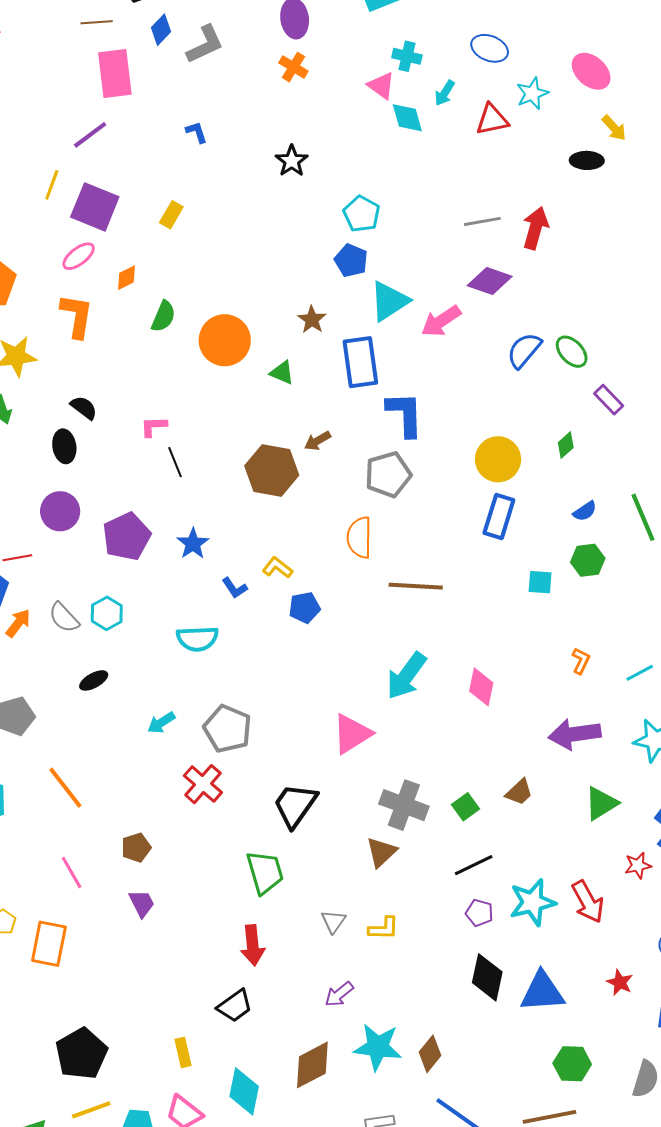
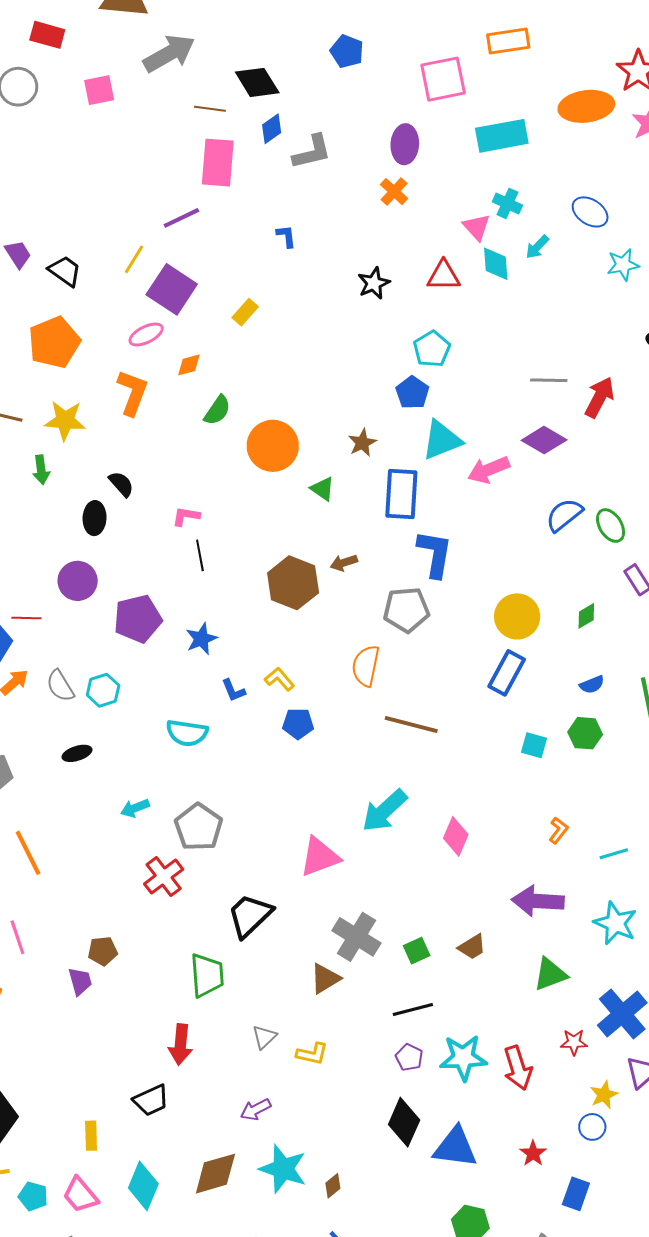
red triangle: (492, 120) -> (444, 276), moved
brown pentagon: (136, 848) -> (103, 951), moved
brown diamond: (430, 1054) -> (333, 1186), size x0.7

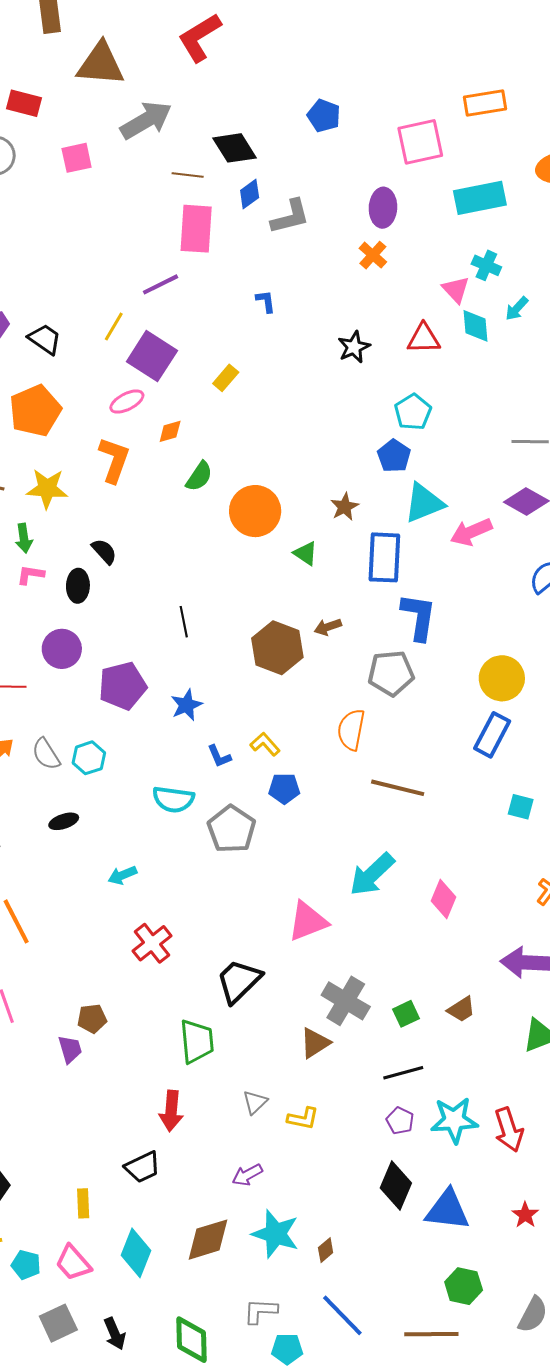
pink L-shape: (186, 516) -> (31, 575), moved
gray pentagon: (199, 827) -> (232, 829), moved

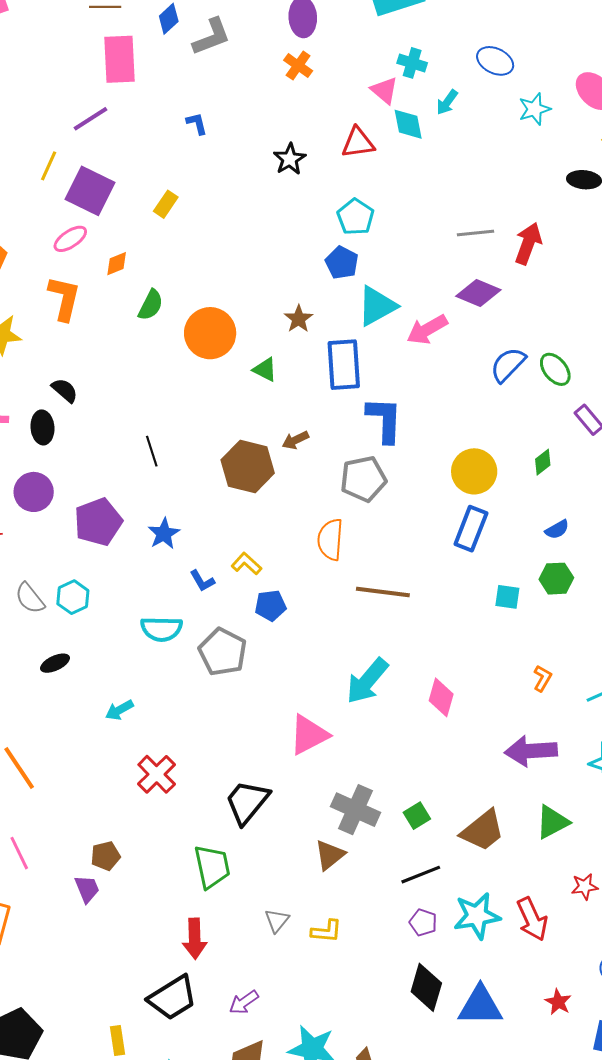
brown trapezoid: (461, 1009) -> (483, 830), moved, size x1.6
black trapezoid: (143, 1167) -> (172, 998), size x1.4
purple arrow: (247, 1175) -> (244, 1002), moved

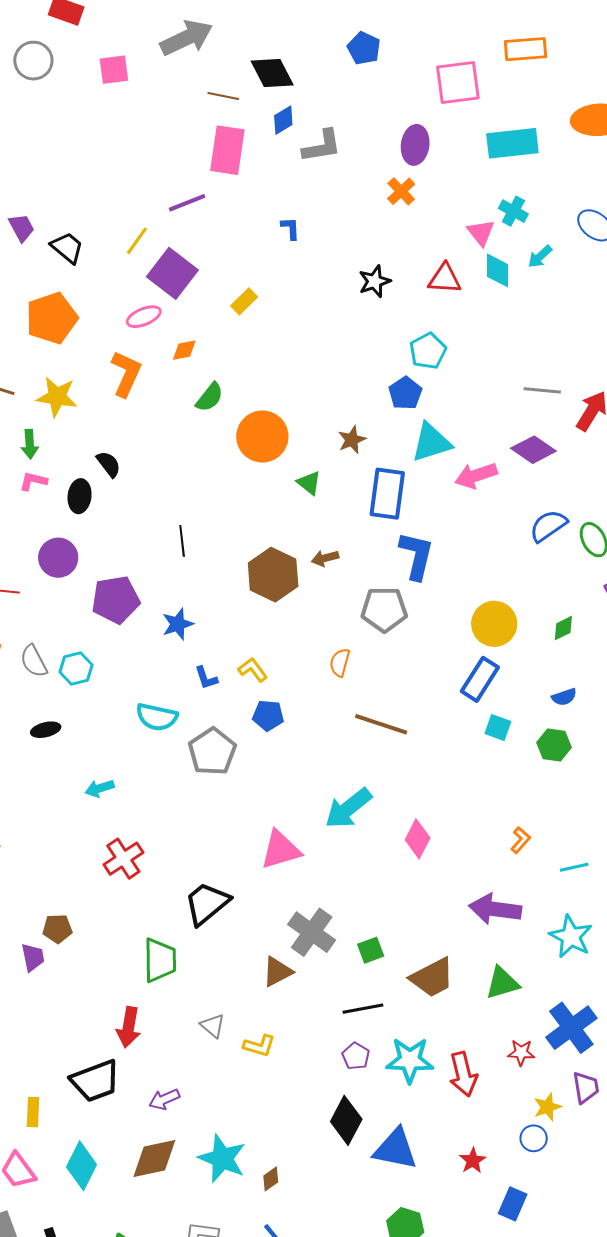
orange semicircle: (330, 540) -> (340, 662), size x0.7
cyan square: (507, 597) -> (498, 728), moved
gray triangle: (277, 921) -> (213, 1026), turned -40

